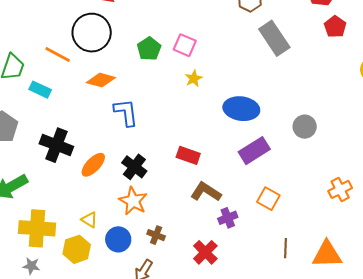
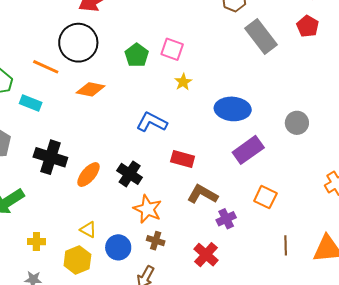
red pentagon: (335, 27) -> (308, 26), moved
blue L-shape: (126, 112) -> (152, 122), moved, turned -52
orange star: (133, 201) -> (148, 209), moved
yellow cross: (37, 228) -> (36, 242), size x0.5

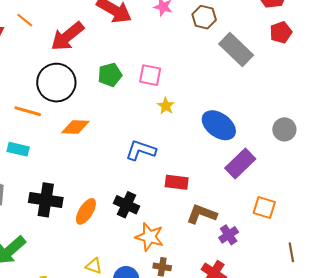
red pentagon: (308, 26) -> (281, 32), turned 30
green pentagon: (137, 55) -> (110, 75), moved, turned 30
blue ellipse: (233, 109) -> (219, 125), turned 40

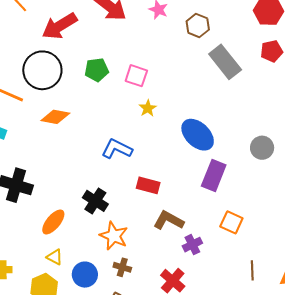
purple rectangle: (240, 163) -> (214, 175), turned -32
orange ellipse: (86, 211) -> (53, 222), moved

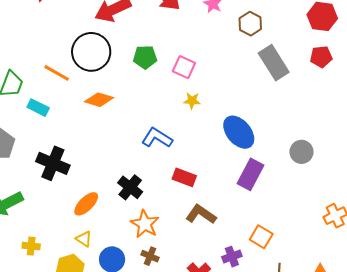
yellow star: (148, 108) -> (192, 101), turned 30
orange square: (231, 222) -> (261, 237), moved
purple cross: (192, 245) -> (232, 257), moved

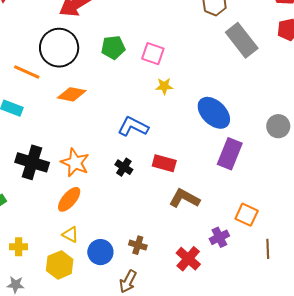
black cross: (130, 187) -> (124, 167), moved, size x0.7
orange star: (145, 224) -> (75, 163), moved

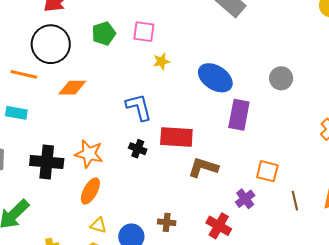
blue L-shape: (133, 127) -> (139, 107), turned 60
red rectangle: (164, 163) -> (176, 137), size x1.4

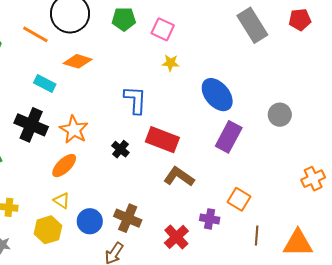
cyan rectangle: (16, 113) -> (45, 83), moved
black cross: (138, 149) -> (120, 149), moved
purple cross: (245, 199) -> (210, 219), turned 30
brown cross: (167, 222) -> (128, 218), size x1.5

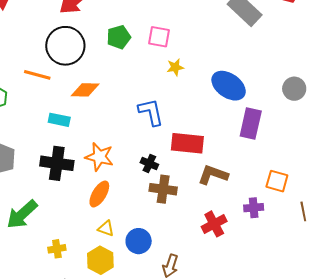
brown cross: (128, 218) -> (163, 189), moved
red cross: (176, 237) -> (214, 224), moved, turned 30

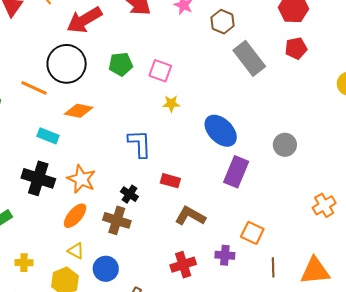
red rectangle: (187, 143) -> (170, 181), size x0.6
brown cross: (163, 189) -> (117, 220), moved

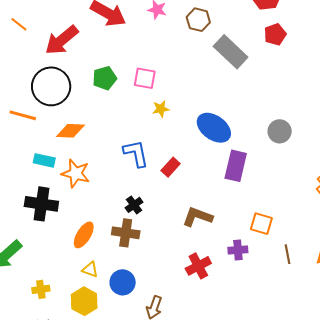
orange star: (81, 179) -> (76, 173), moved
red rectangle: (170, 181) -> (171, 167), moved, turned -54
black cross: (129, 194) -> (134, 205), turned 30

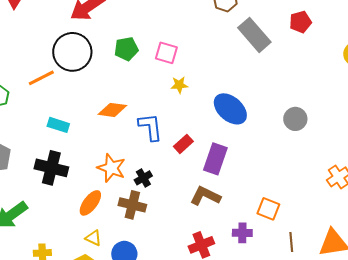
orange line: (23, 115) -> (41, 78), turned -48
orange diamond: (70, 131) -> (112, 110), moved
purple rectangle: (236, 166) -> (215, 159), moved
orange star: (76, 173) -> (111, 168), moved

